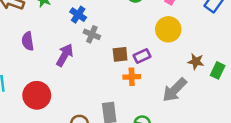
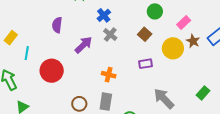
brown square: (120, 54) -> (145, 34), moved, turned 32
brown star: (196, 62) -> (193, 41), moved
orange cross: (132, 77) -> (109, 75), moved
gray arrow: (175, 90) -> (164, 99), turned 75

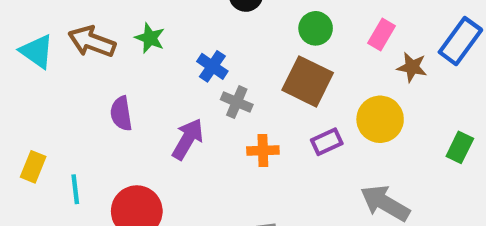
brown square: (145, 34) -> (308, 81), size x1.6
yellow circle: (173, 48) -> (380, 119), moved
orange cross: (109, 75) -> (263, 151), moved
green rectangle: (203, 93) -> (460, 147), moved

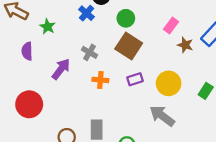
green circle: (316, 28) -> (126, 18), moved
green star: (150, 38) -> (47, 27), moved
blue cross: (212, 66) -> (86, 13), moved
yellow circle: (380, 119) -> (169, 83), moved

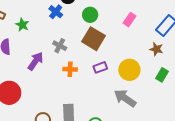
brown star: (185, 45) -> (156, 49), moved

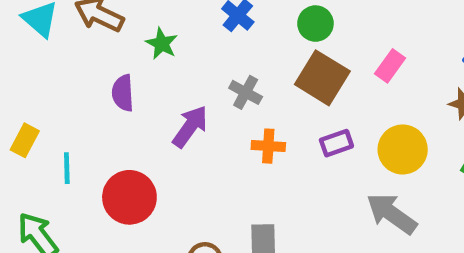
pink rectangle: (130, 20) -> (390, 66), moved

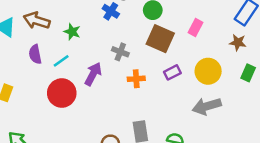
purple semicircle: (123, 93) -> (35, 54), moved
cyan line: (67, 168) -> (61, 61), moved, turned 63
red circle: (129, 197) -> (62, 93), moved
gray arrow: (392, 214) -> (207, 106), turned -44

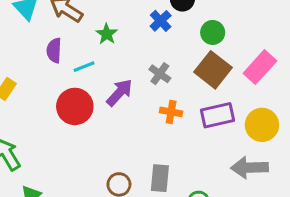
pink rectangle: (195, 27) -> (260, 67), size x1.5
purple rectangle: (172, 72) -> (217, 115), size x1.5

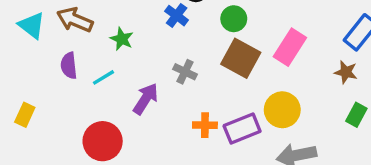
red circle: (75, 106) -> (103, 141), moved
orange cross: (171, 112) -> (205, 125), moved
purple rectangle: (217, 115) -> (242, 128), moved
yellow circle: (262, 125) -> (282, 110), moved

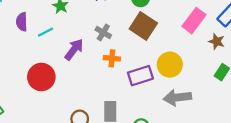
pink rectangle: (290, 47) -> (194, 21), moved
orange cross: (205, 125) -> (112, 58), moved

